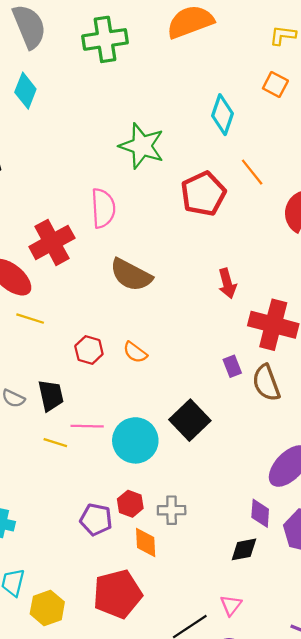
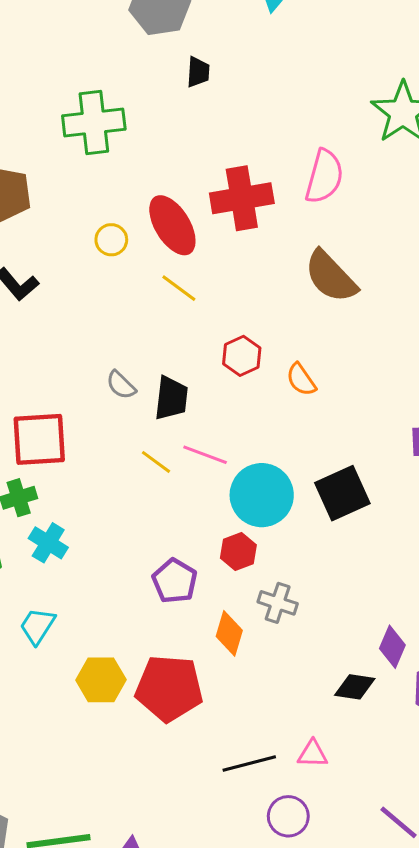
red hexagon: (130, 504) -> (238, 551), moved
pink triangle: (231, 605) -> (313, 754), turned 35
yellow hexagon: (47, 608) -> (101, 680), moved

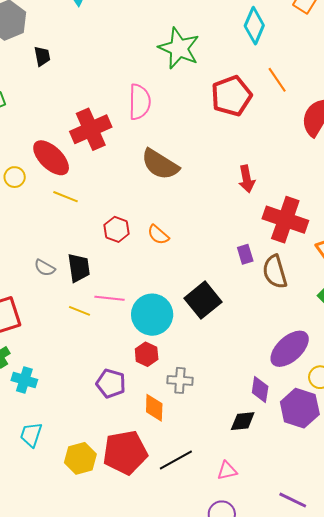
black line: (249, 763) -> (176, 460), moved

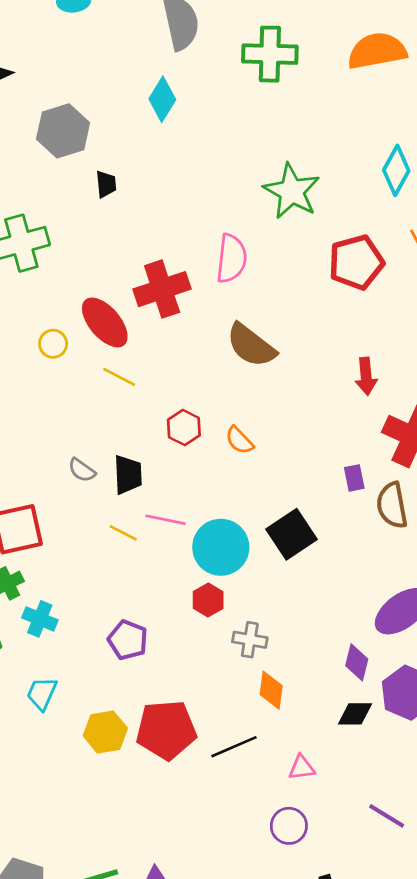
purple pentagon: (111, 383) -> (128, 640), moved
orange diamond: (154, 408) -> (271, 690), moved
black diamond: (243, 421) -> (355, 714), moved

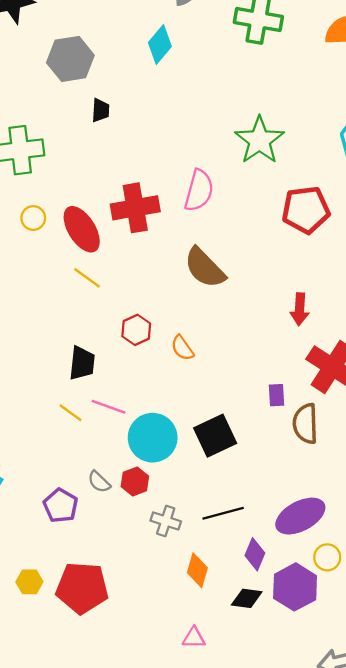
yellow circle: (53, 344) -> (33, 218), moved
gray semicircle: (82, 470) -> (99, 482), moved
orange diamond: (271, 690) -> (197, 570), moved
yellow hexagon: (105, 732) -> (29, 582), size x0.7
black line: (234, 747) -> (223, 513), moved

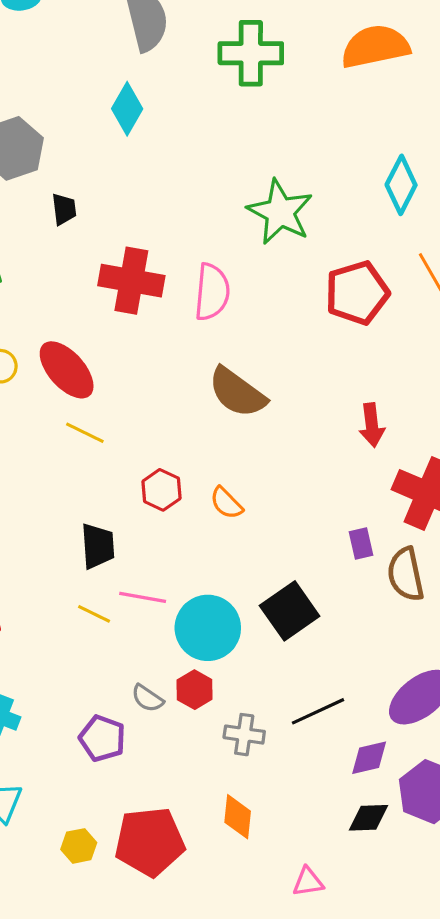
red cross: (135, 208) -> (131, 281), moved, turned 30
purple diamond: (255, 554) -> (369, 758), turned 64
orange diamond: (197, 570) -> (238, 817), moved

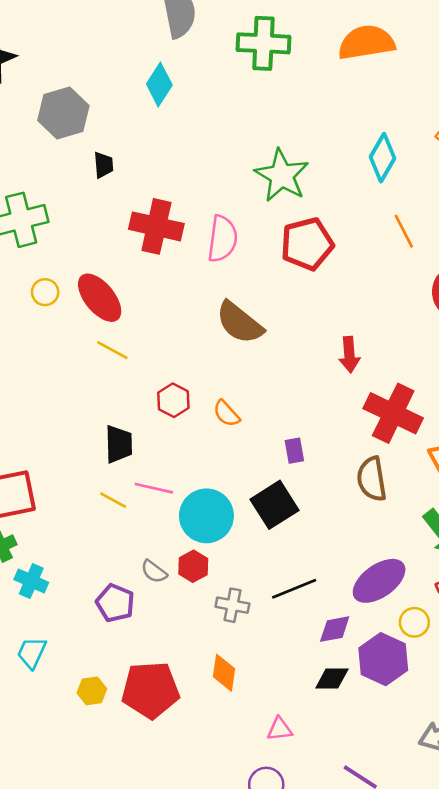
red pentagon: (357, 293) -> (307, 244), moved
purple rectangle: (361, 543) -> (294, 451), moved

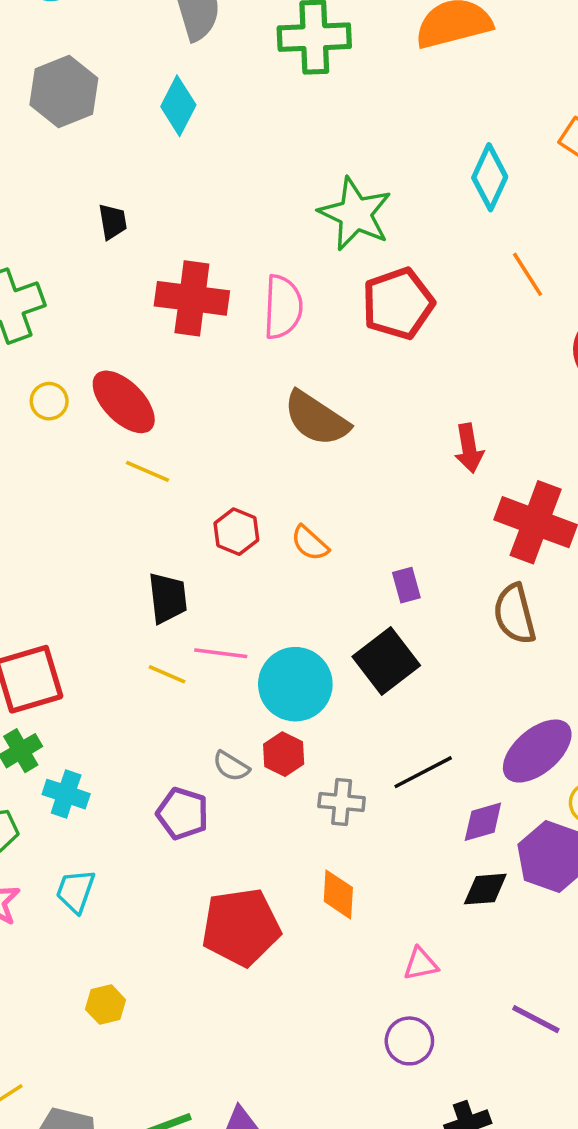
gray hexagon: (63, 113) -> (64, 91), moved
yellow hexagon: (92, 691) -> (106, 1005), moved

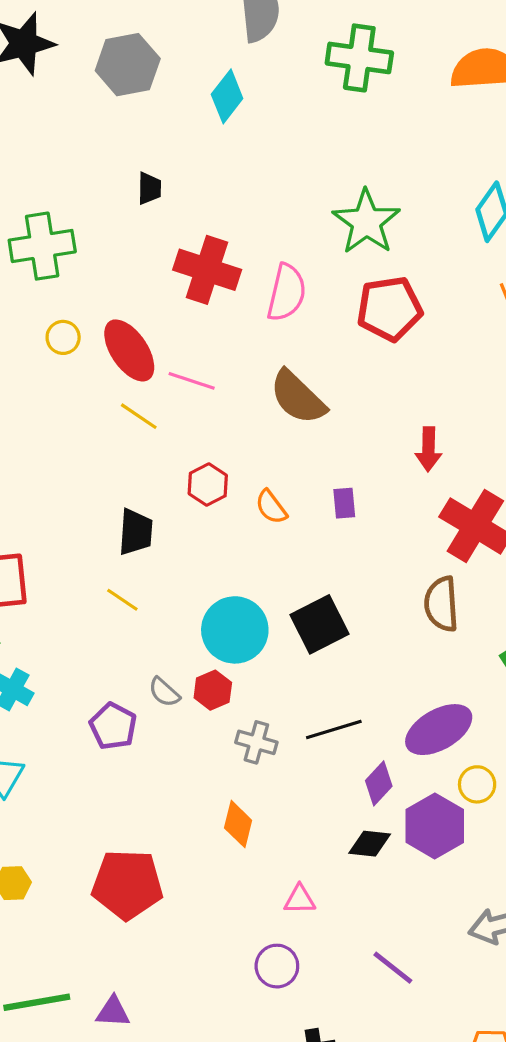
purple rectangle: (406, 585) -> (344, 503), moved
pink line: (221, 653) -> (192, 381), moved
purple diamond: (483, 822) -> (379, 783), turned -42
red pentagon: (241, 927) -> (127, 884), moved

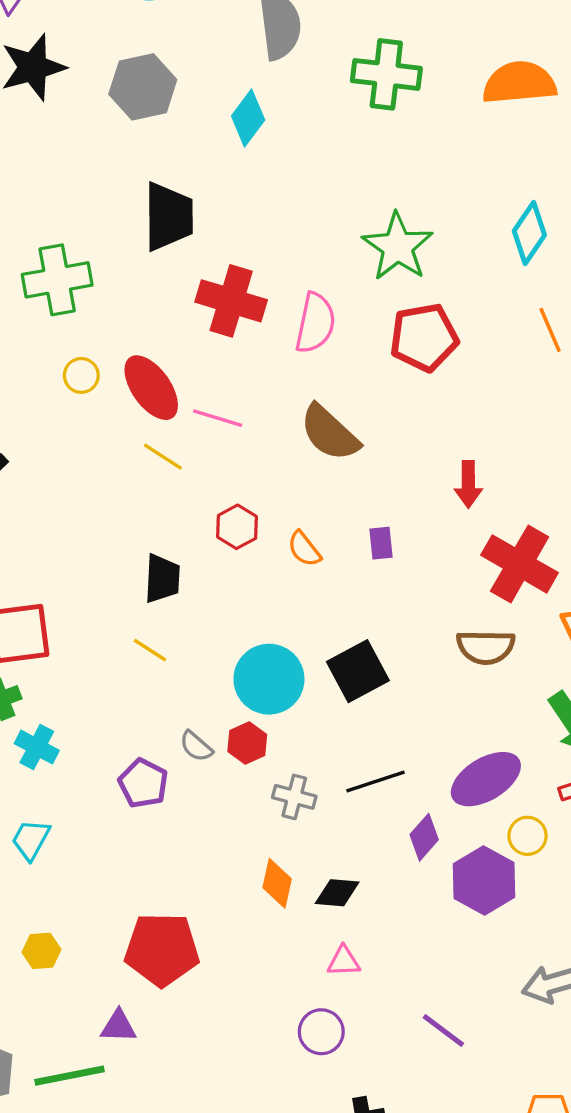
black trapezoid: (149, 188) -> (169, 217), size x2.0
brown semicircle: (441, 604) -> (486, 647), turned -84
black diamond: (370, 844) -> (337, 893), moved
purple triangle: (113, 1012) -> (119, 1026), moved

